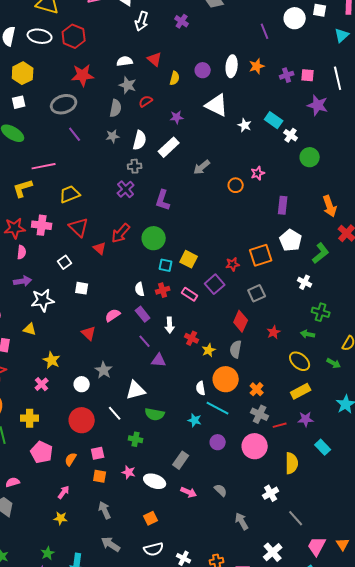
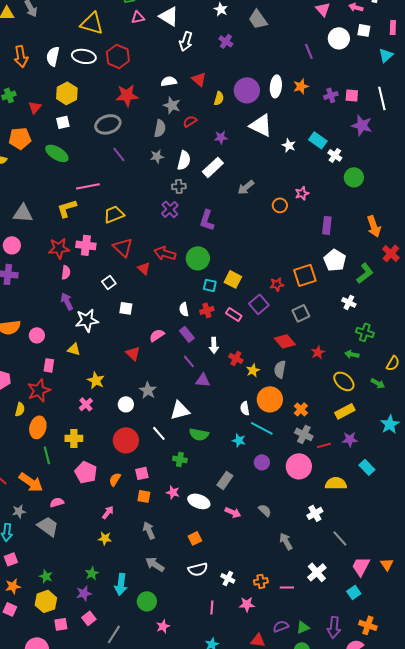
purple circle: (203, 70) -> (247, 90), size x1.6
red arrow: (121, 233) -> (165, 253), turned 65
purple arrow: (23, 281) -> (67, 301), turned -108
red diamond: (241, 321) -> (285, 341), turned -65
yellow semicircle: (292, 463) -> (336, 483), turned -90

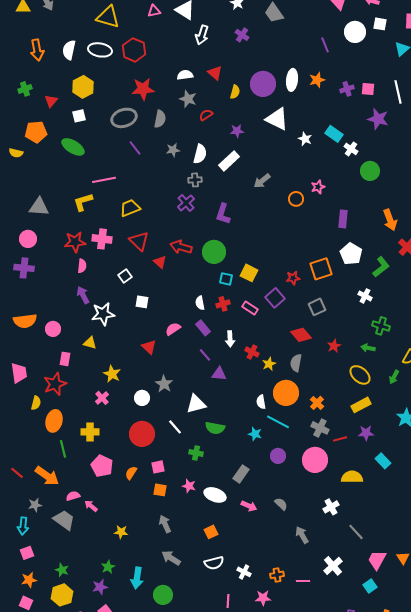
gray semicircle: (160, 128) -> (160, 119), moved
green arrow: (378, 383) -> (394, 377), turned 88
pink arrow: (108, 512) -> (91, 506), moved, turned -88

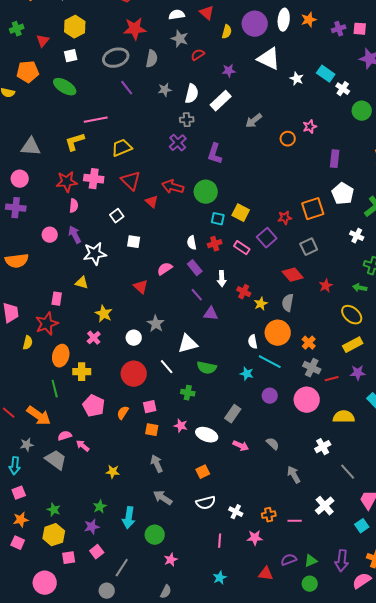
pink circle: (53, 329) -> (50, 235), moved
orange ellipse: (54, 421) -> (61, 356), moved

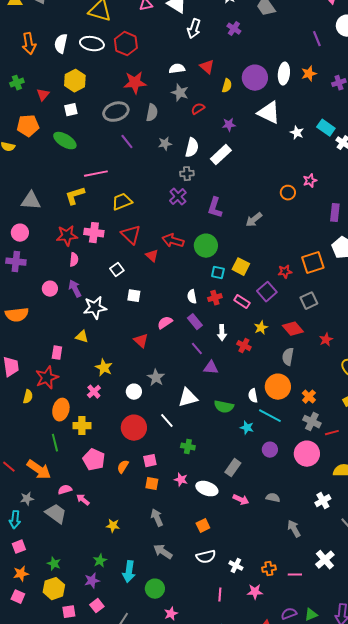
gray arrow: (254, 121) -> (254, 220), moved
yellow star: (261, 304) -> (261, 328), moved
green semicircle: (207, 368) -> (224, 407), moved
gray semicircle: (273, 444) -> (273, 498), turned -32

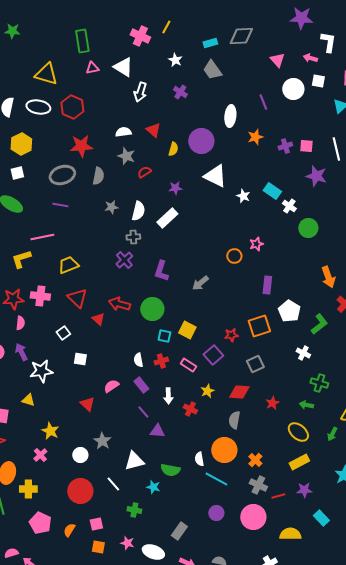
white ellipse: (284, 74) -> (230, 116), moved
purple line: (127, 142) -> (60, 205), moved, turned -42
purple rectangle: (335, 213) -> (267, 285), moved
red diamond: (293, 329) -> (239, 392), turned -45
cyan star: (247, 428) -> (153, 487), moved

